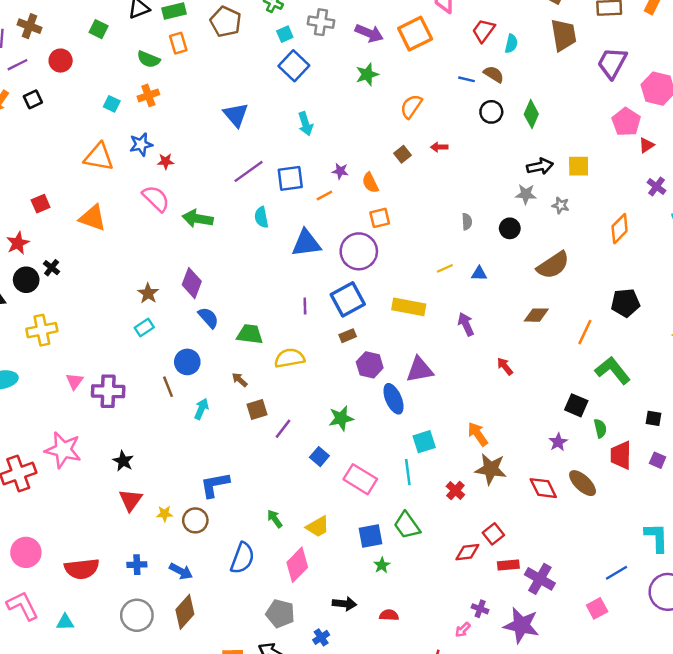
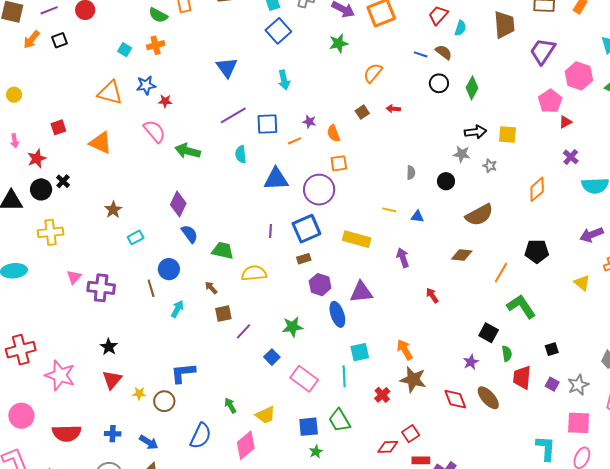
yellow line: (445, 268) -> (389, 210), turned 32
brown star: (148, 293) -> (113, 210), moved
black square: (654, 418) -> (552, 349), turned -32
pink star: (63, 450) -> (60, 375), moved

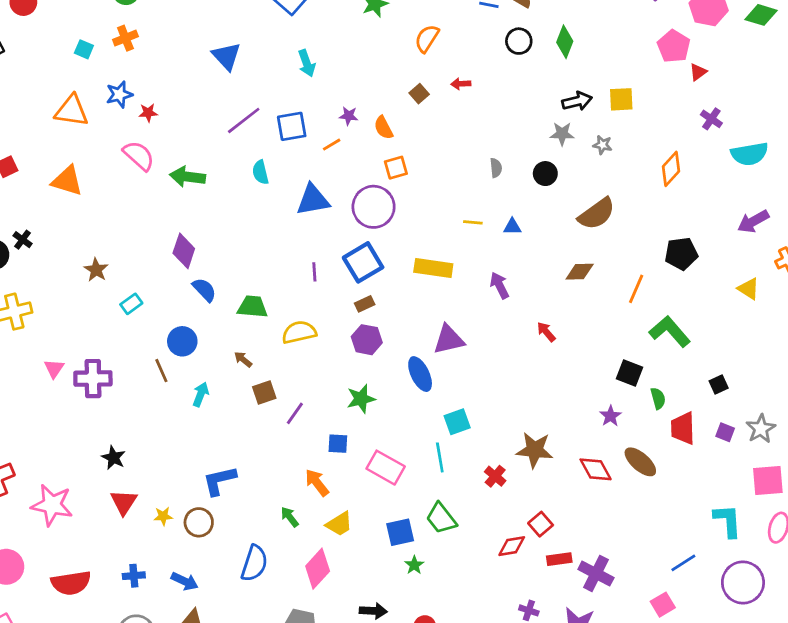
purple hexagon: (320, 285) -> (367, 340), moved
orange arrow: (405, 350) -> (317, 483), moved
blue square: (272, 357) -> (338, 444), turned -35

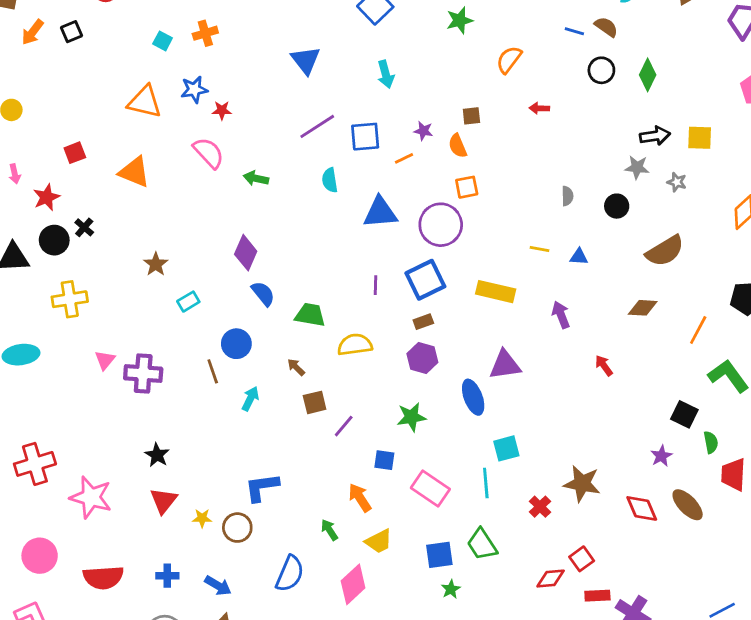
brown square: (419, 94) -> (471, 116), moved, turned 30
green arrow: (188, 177) -> (256, 178), size x0.7

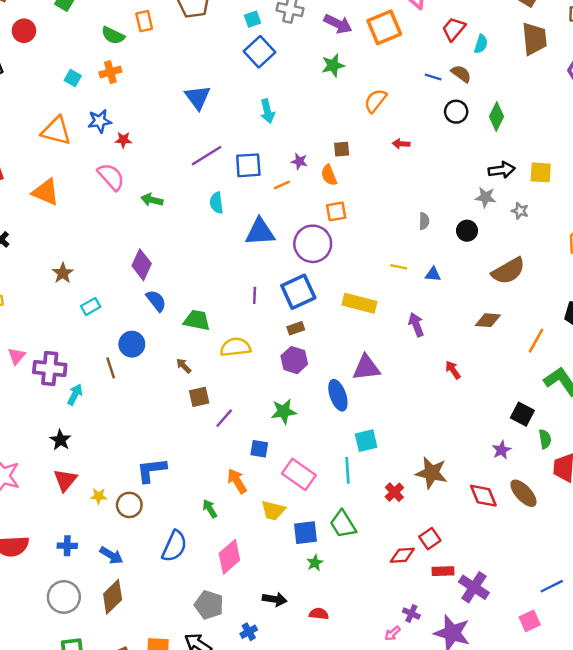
cyan arrow: (250, 399) -> (75, 395), moved
yellow trapezoid: (379, 541) -> (273, 510), moved, turned 40

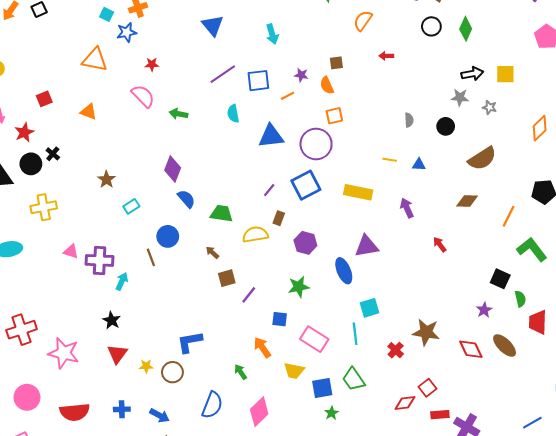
blue star: (100, 121) -> (127, 32), moved
orange triangle: (46, 192) -> (89, 112), size x0.7
purple line: (255, 295) -> (269, 190), turned 40
brown rectangle: (296, 328) -> (279, 218), moved, turned -48
pink triangle: (17, 356) -> (71, 251), turned -49

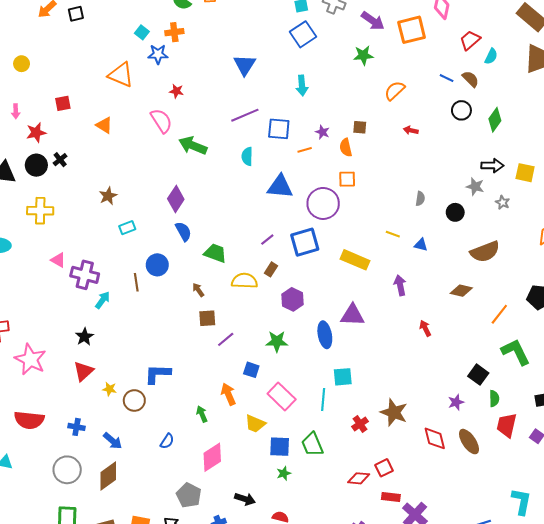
green arrow: (179, 114) -> (193, 146), size x1.5
blue semicircle: (212, 405) -> (167, 441), size x0.6

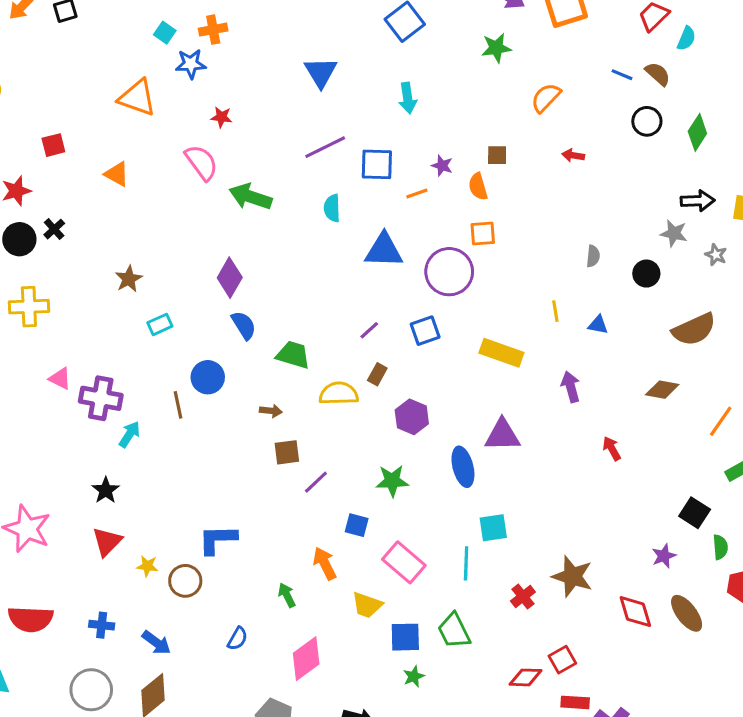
yellow line: (393, 234) -> (555, 311), turned 64
blue square: (305, 242) -> (425, 331), size x0.7
brown arrow: (198, 290) -> (271, 411), turned 136

